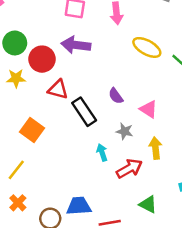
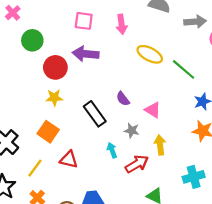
green circle: (15, 43) -> (32, 40), moved
yellow star: (16, 78) -> (54, 98), moved
red triangle: (58, 89) -> (69, 160), moved

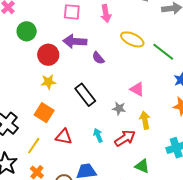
purple semicircle: (123, 99) -> (98, 58), moved
cyan arrow: (112, 150) -> (98, 135), moved

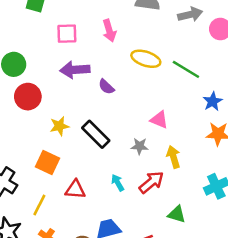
red circle: (48, 55) -> (28, 97), moved
yellow star: (48, 82) -> (59, 126), moved

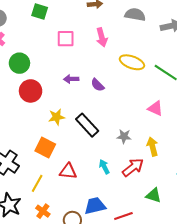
purple arrow: (75, 70) -> (71, 79), moved, size x0.6
pink triangle: (159, 120) -> (155, 108), moved

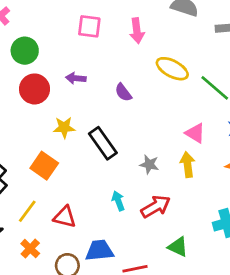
purple arrow: (71, 79) -> (76, 78), moved
yellow arrow: (152, 147) -> (188, 165), moved
red triangle: (68, 171) -> (65, 217), moved

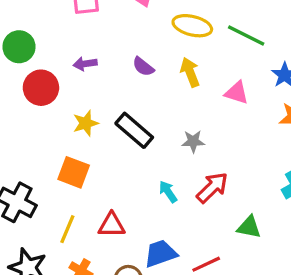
yellow arrow: (188, 165) -> (190, 72), moved

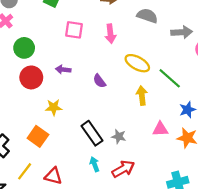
yellow arrow: (190, 72) -> (142, 96), moved
pink triangle: (237, 93) -> (160, 129), moved, turned -35
black rectangle: (134, 130) -> (92, 133), moved

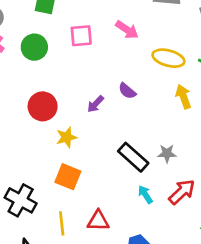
pink arrow: (110, 34) -> (127, 30), turned -36
green circle: (24, 48) -> (34, 47), moved
purple arrow: (63, 70) -> (95, 104), moved, turned -40
yellow star: (54, 107) -> (67, 137), moved
yellow line: (25, 171) -> (62, 223), turned -30

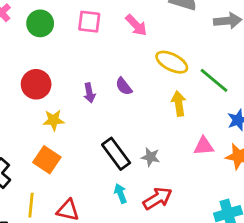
purple arrow: (95, 104) -> (89, 93), turned -66

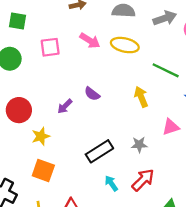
yellow ellipse: (172, 62) -> (125, 45), moved
purple arrow: (89, 93) -> (65, 106), turned 70
black rectangle: (116, 154) -> (99, 151), turned -72
gray star: (151, 157) -> (139, 145), moved

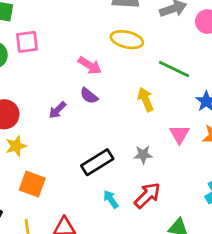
pink arrow: (90, 41) -> (90, 65), moved
pink square: (50, 47) -> (27, 42), moved
pink triangle: (171, 127) -> (179, 134), turned -42
yellow star: (41, 136) -> (16, 146), moved

